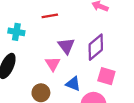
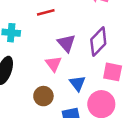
blue triangle: (73, 84) -> (77, 83), turned 35

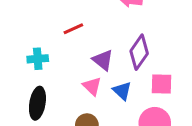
blue triangle: (77, 83) -> (122, 91), moved

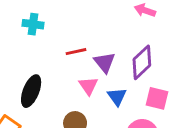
red line: (73, 29) -> (76, 52), moved
cyan cross: (38, 59) -> (33, 24), moved

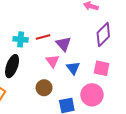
cyan cross: (33, 24) -> (21, 39), moved
purple diamond: (142, 62) -> (103, 35), moved

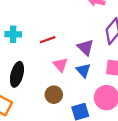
cyan cross: (21, 39) -> (13, 34), moved
purple triangle: (63, 44) -> (85, 47), moved

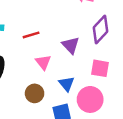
blue triangle: (83, 70) -> (67, 84), moved

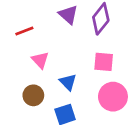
purple triangle: (71, 45) -> (68, 15), moved
pink circle: (90, 99) -> (113, 97), moved

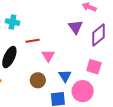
red line: (24, 31) -> (33, 41), moved
pink circle: (113, 97) -> (83, 91), moved

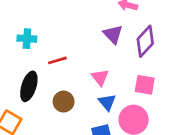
pink triangle: (48, 56) -> (100, 77), moved
brown circle: (38, 80) -> (64, 102), moved

